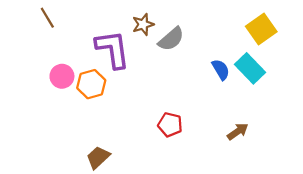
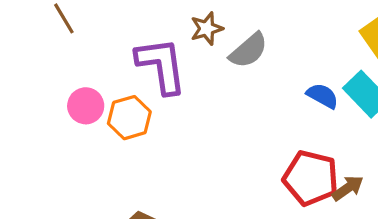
blue semicircle: (221, 69) -> (322, 96), turned -30
red pentagon: (170, 125) -> (311, 178), moved, size x1.5

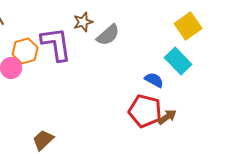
blue semicircle: (322, 96) -> (154, 80), moved
orange hexagon: (129, 118) -> (25, 51), moved

